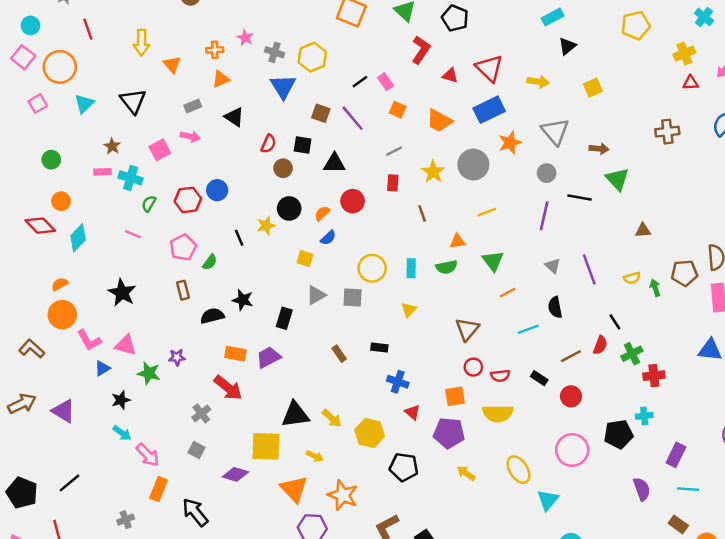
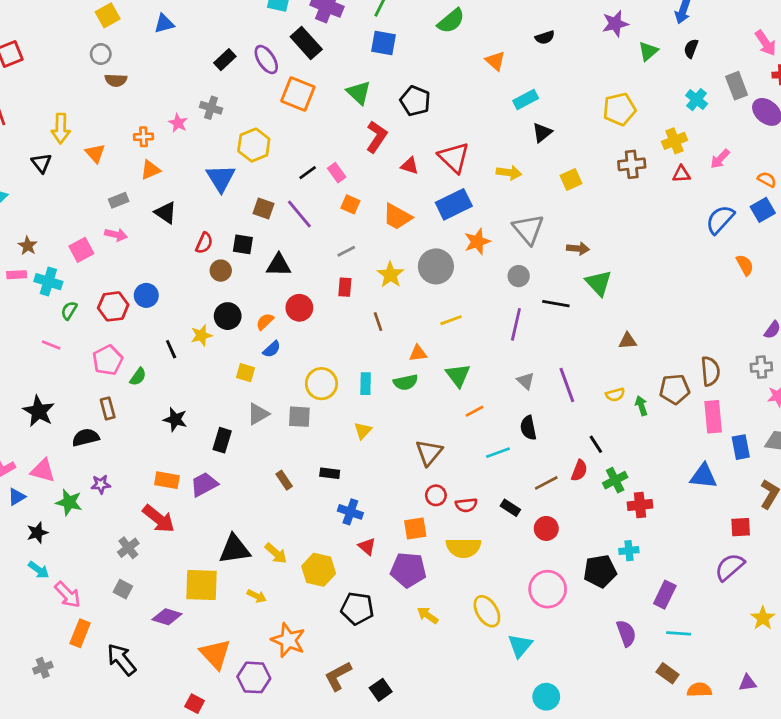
gray cross: (275, 52) -> (211, 108), moved
black triangle: (133, 101) -> (41, 163), moved, size x0.7
brown cross: (667, 132) -> (632, 164), moved
black semicircle: (212, 316) -> (86, 437), moved
orange triangle: (294, 489) -> (215, 654), moved

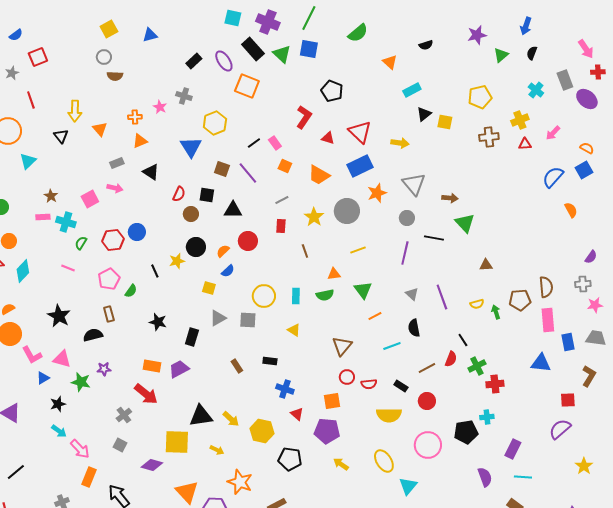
green triangle: (359, 93) -> (282, 54), moved
yellow square: (571, 180) -> (445, 122), moved, turned 35
yellow triangle: (363, 431) -> (294, 330), turned -40
yellow semicircle: (463, 548) -> (389, 415), moved

